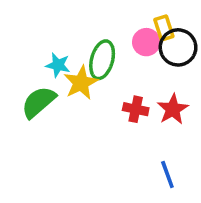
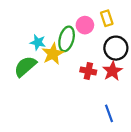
pink circle: (146, 42) -> (85, 25), moved
black circle: (178, 47) -> (116, 48), moved

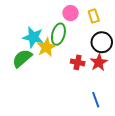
pink circle: (85, 25) -> (71, 13), moved
cyan star: (38, 42) -> (33, 37), size x1.5

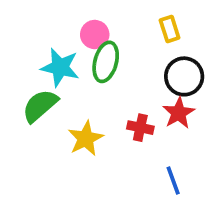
pink circle: (71, 13) -> (95, 34), moved
yellow star: (46, 47) -> (86, 138), moved
red cross: (78, 62) -> (140, 128), moved

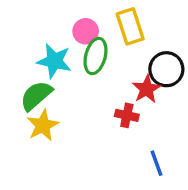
yellow rectangle: (170, 29) -> (130, 26), moved, size x1.5
red star: (179, 113) -> (147, 89), moved
yellow star: (86, 138) -> (43, 125), moved

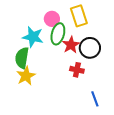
black circle: (166, 69) -> (90, 48), moved
red star: (147, 89) -> (71, 45), moved
green semicircle: (36, 96) -> (22, 58), turned -40

